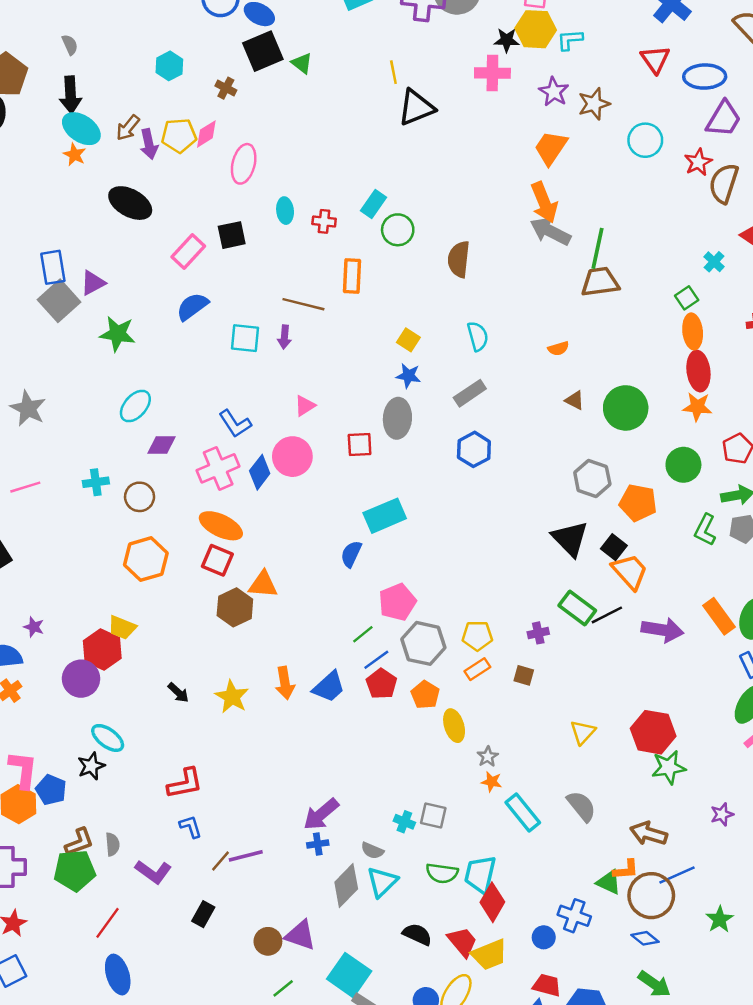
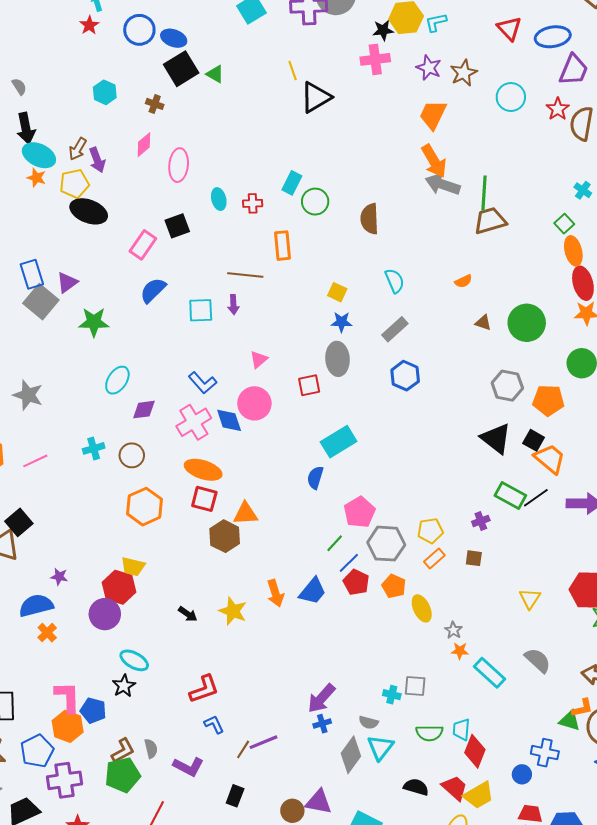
yellow pentagon: (179, 135) -> (74, 184), moved
blue diamond: (260, 472) -> (229, 420), turned -48
cyan trapezoid: (480, 874) -> (461, 729), size x0.7

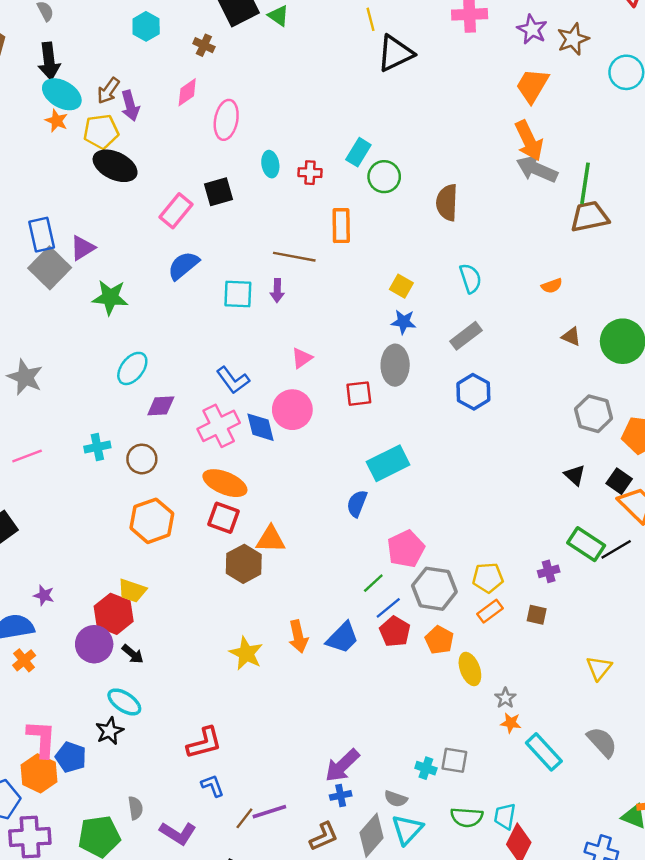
black triangle: (496, 438) -> (575, 475), size x0.6
black arrow: (188, 614) -> (133, 654), moved
brown L-shape: (123, 751) -> (324, 837), moved

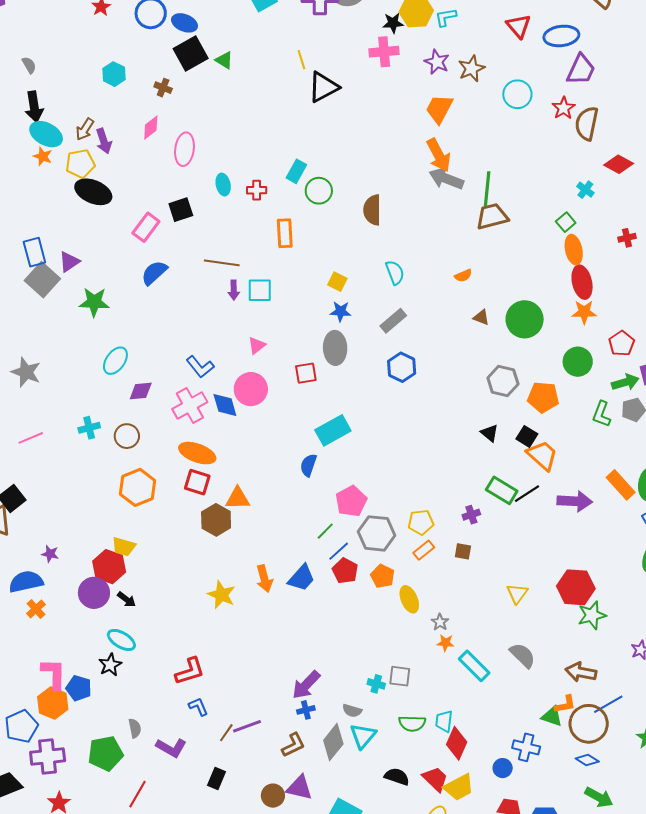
brown line: (294, 257) -> (222, 263), moved
cyan square: (238, 294) -> (260, 290), moved

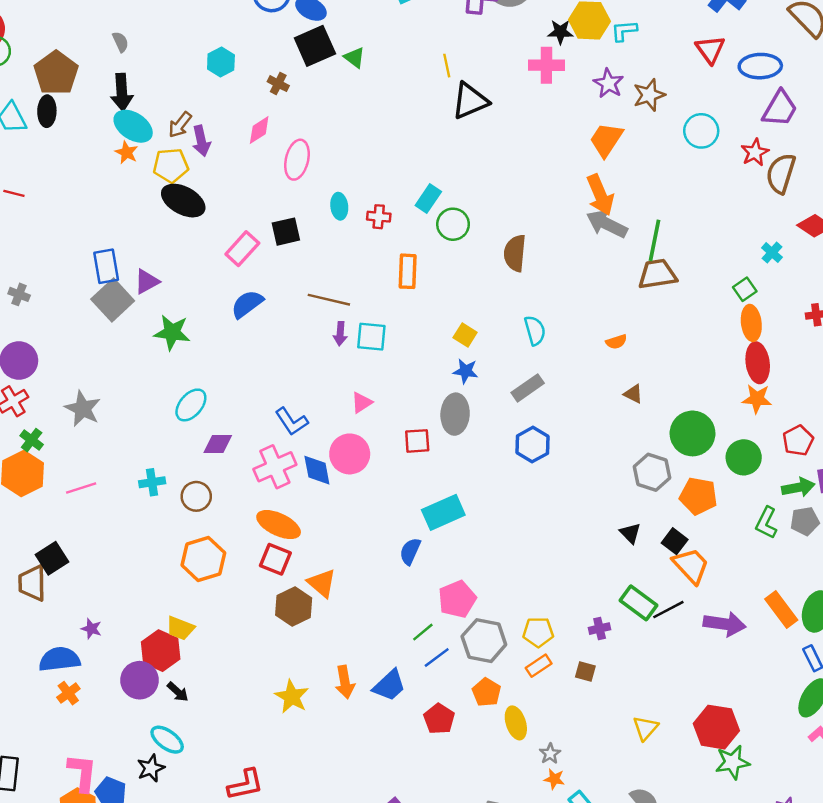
green circle: (525, 319) -> (693, 433), moved
orange triangle: (238, 498) -> (322, 583), turned 36
red pentagon: (345, 571) -> (439, 719), moved

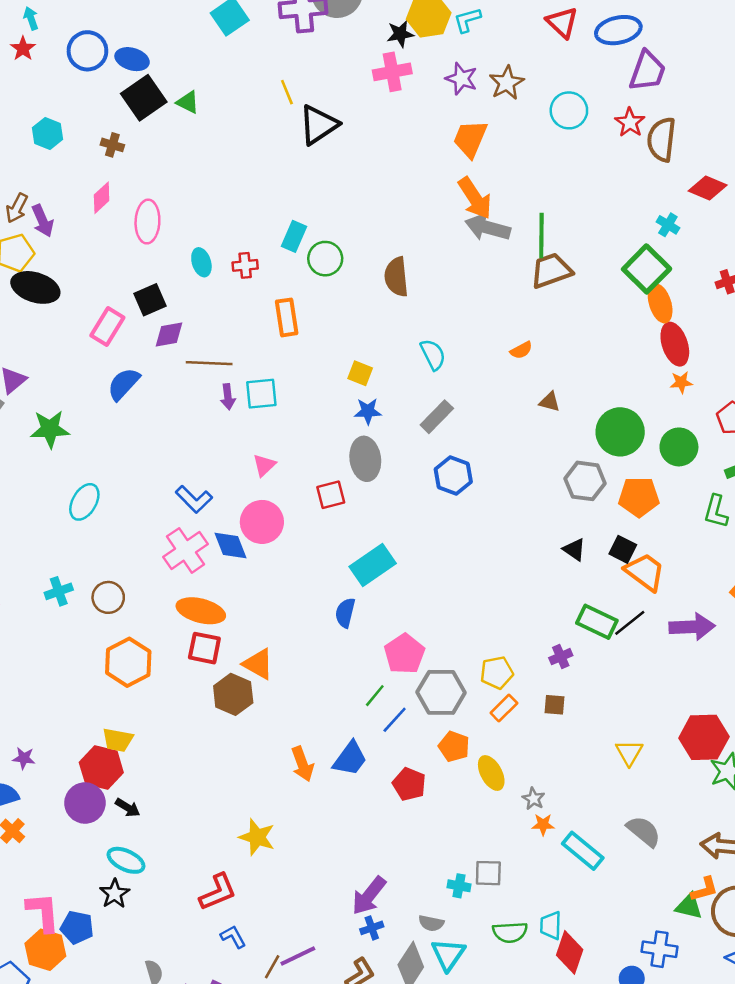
green square: (745, 289) -> (647, 269), size x1.8
orange star: (757, 399) -> (681, 382), size x0.7
purple diamond: (218, 444) -> (169, 334), moved
yellow star: (292, 697) -> (257, 837), moved

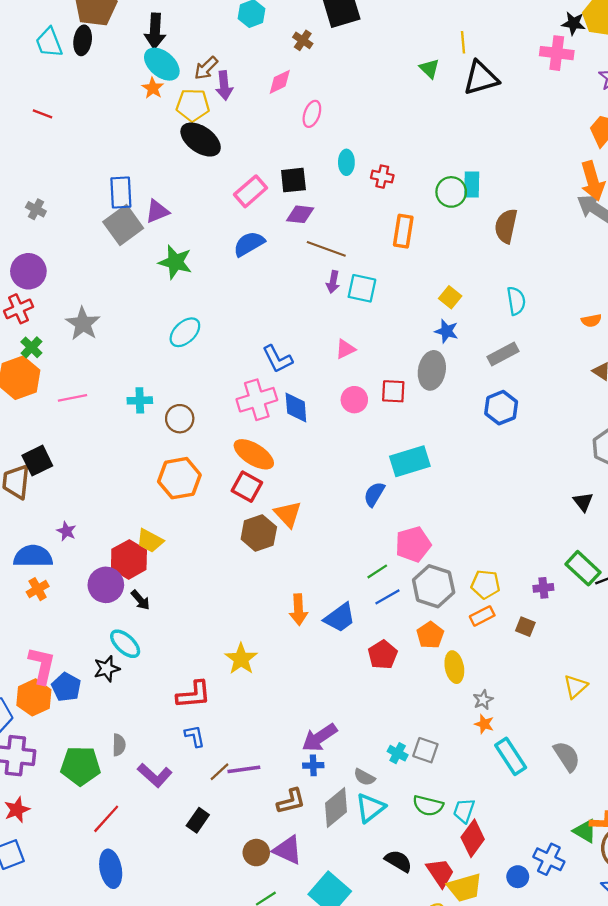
green triangle: (188, 102) -> (430, 68), moved
pink ellipse: (147, 222) -> (312, 114), size x0.7
cyan rectangle: (294, 236) -> (472, 185), moved, turned -40
pink circle: (262, 522) -> (354, 400), moved, size x0.7

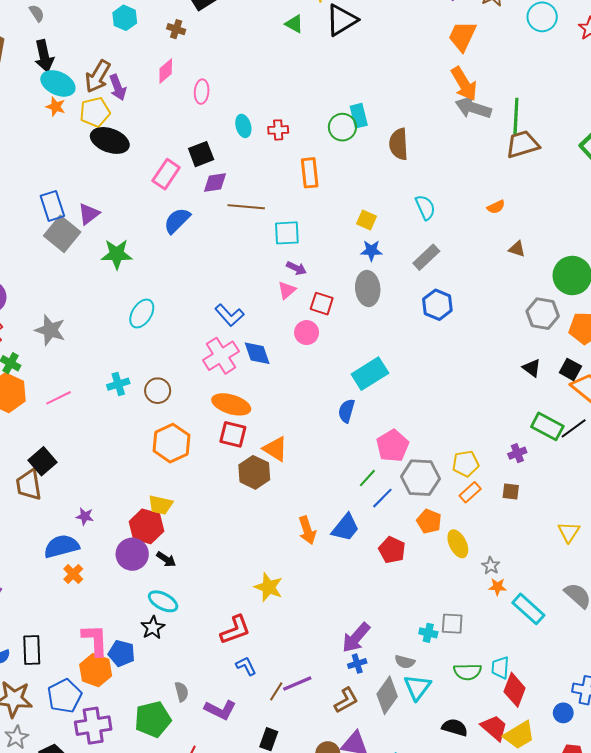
brown arrow: (206, 68) -> (98, 76), size x1.4
purple arrow: (333, 282) -> (296, 268), moved, turned -60
red square: (393, 391) -> (322, 304), moved, turned 30

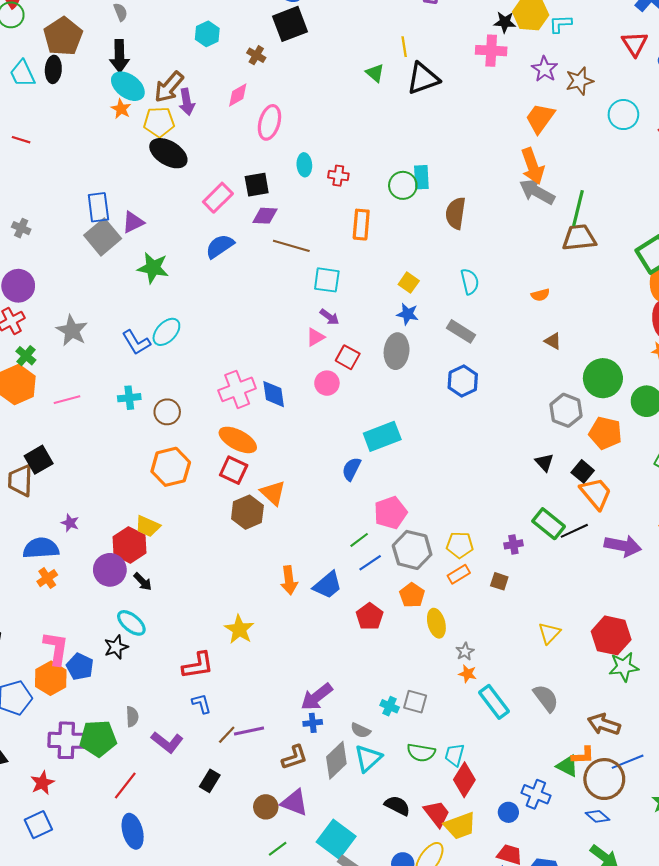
pink ellipse: (202, 92) -> (269, 122), size x1.4
gray rectangle: (426, 257) -> (461, 331), turned 64
blue L-shape: (229, 315) -> (136, 342), moved
purple cross: (93, 726) -> (66, 740), moved

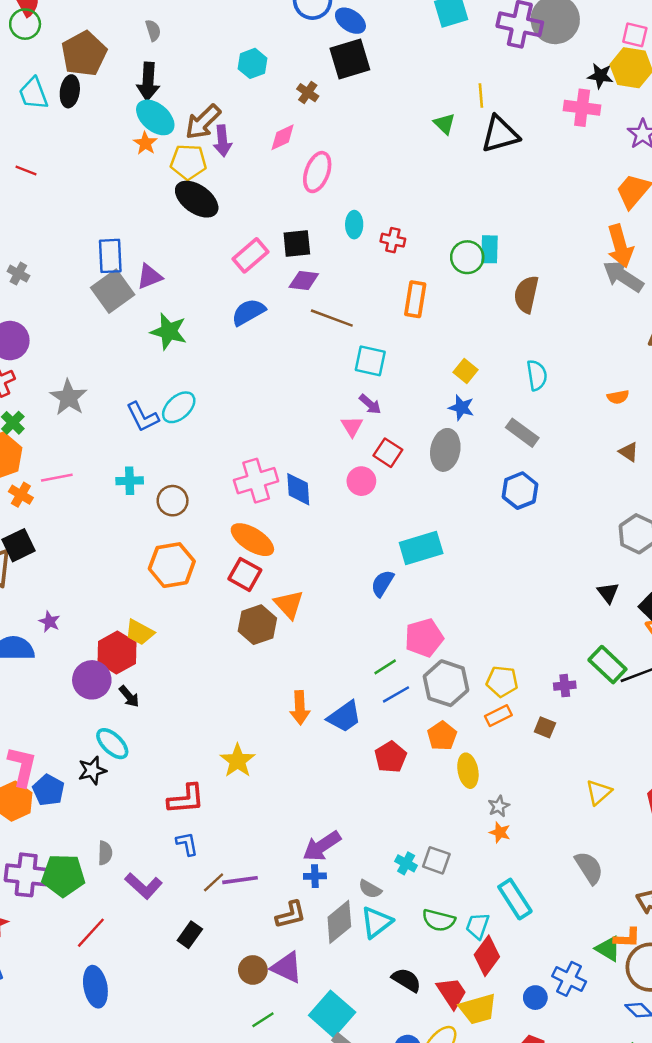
pink triangle: (315, 337) -> (352, 426), turned -36
orange cross: (47, 578) -> (21, 495), moved, turned -30
cyan rectangle: (494, 702) -> (515, 899), moved

